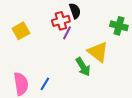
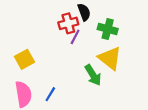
green cross: (119, 26) -> (108, 29), moved
yellow square: (21, 31) -> (24, 59), moved

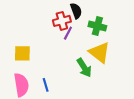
yellow square: (24, 59) -> (22, 53), turned 30
blue line: (50, 94) -> (46, 85), turned -48

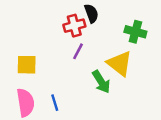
green cross: (97, 26) -> (135, 32), moved
purple line: (68, 33) -> (78, 51), moved

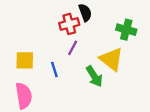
blue line: (55, 103) -> (54, 70), moved

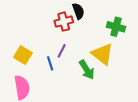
purple line: (73, 48) -> (62, 51), moved
yellow square: (25, 60) -> (23, 55), turned 30

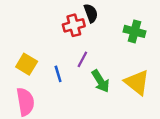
purple line: (62, 51) -> (82, 59), moved
yellow triangle: (102, 54) -> (137, 82), moved

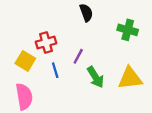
red cross: (74, 25) -> (46, 43), moved
yellow triangle: (137, 82) -> (130, 78), turned -45

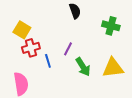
red cross: (46, 43) -> (31, 48), moved
yellow square: (25, 61) -> (22, 30), moved

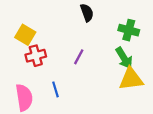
blue line: (48, 61) -> (56, 89), moved
green arrow: (83, 67) -> (124, 58), moved

